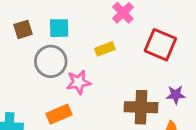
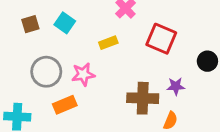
cyan square: (59, 28) -> (65, 23), turned 36
gray circle: (51, 61) -> (46, 72), moved

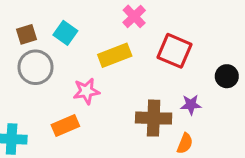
yellow rectangle: (108, 43) -> (115, 55), size x1.5
gray circle: (46, 72) -> (36, 67), moved

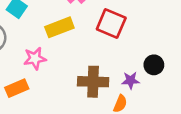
black circle: (227, 76) -> (154, 65), moved
purple star: (191, 105) -> (131, 80), moved

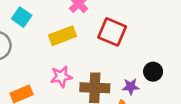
pink star: (35, 58) -> (61, 77), moved

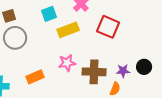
cyan square: (22, 17) -> (49, 14), moved, turned 35
black circle: (153, 72) -> (144, 67), moved

